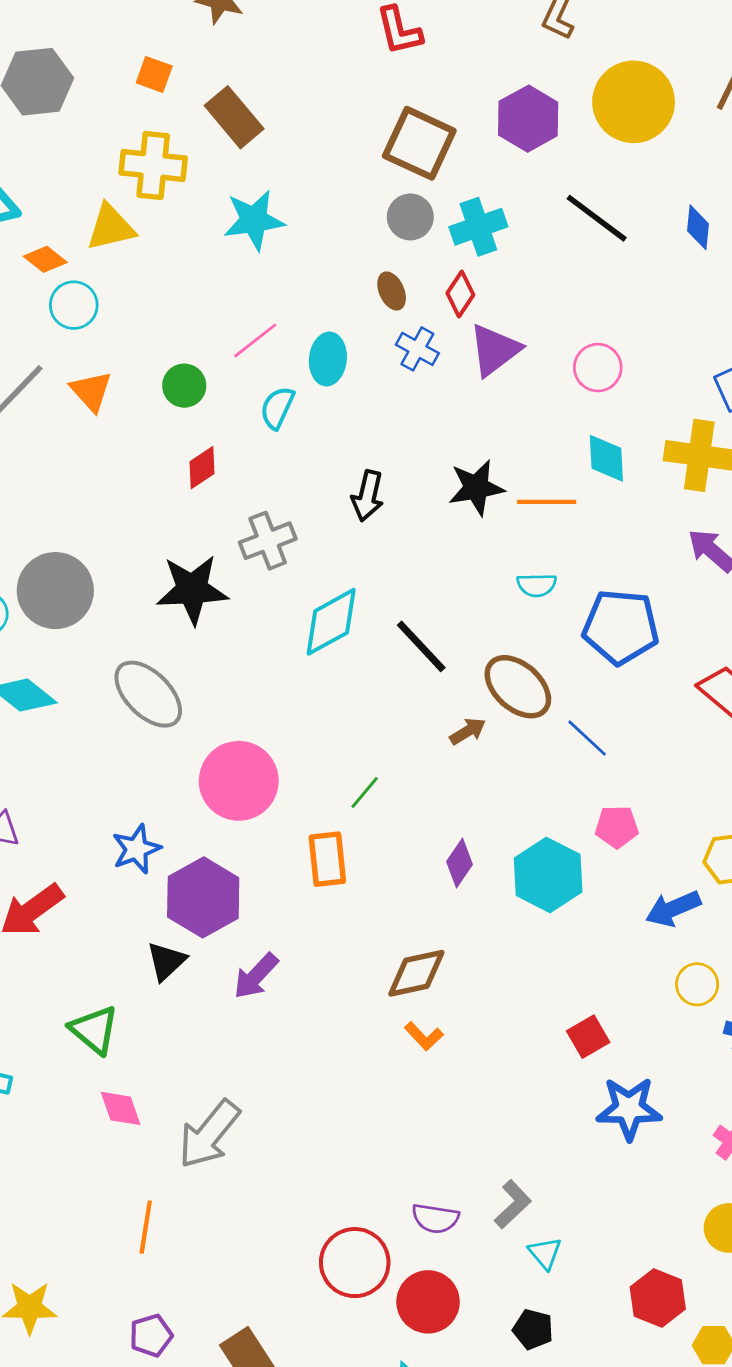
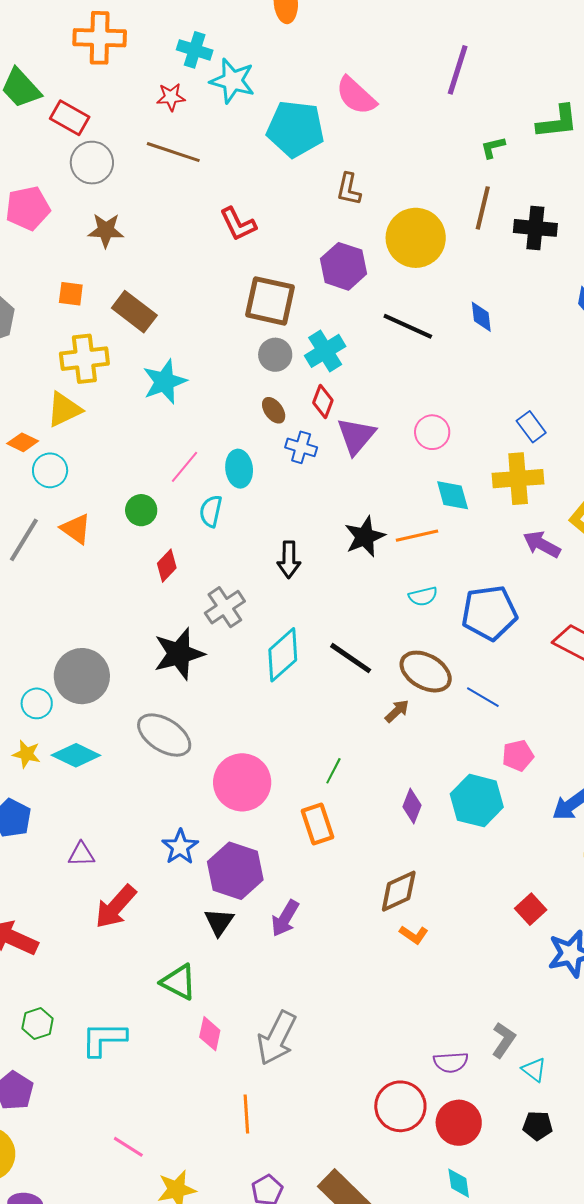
pink diamond: (121, 1108) -> (210, 1034), turned 44

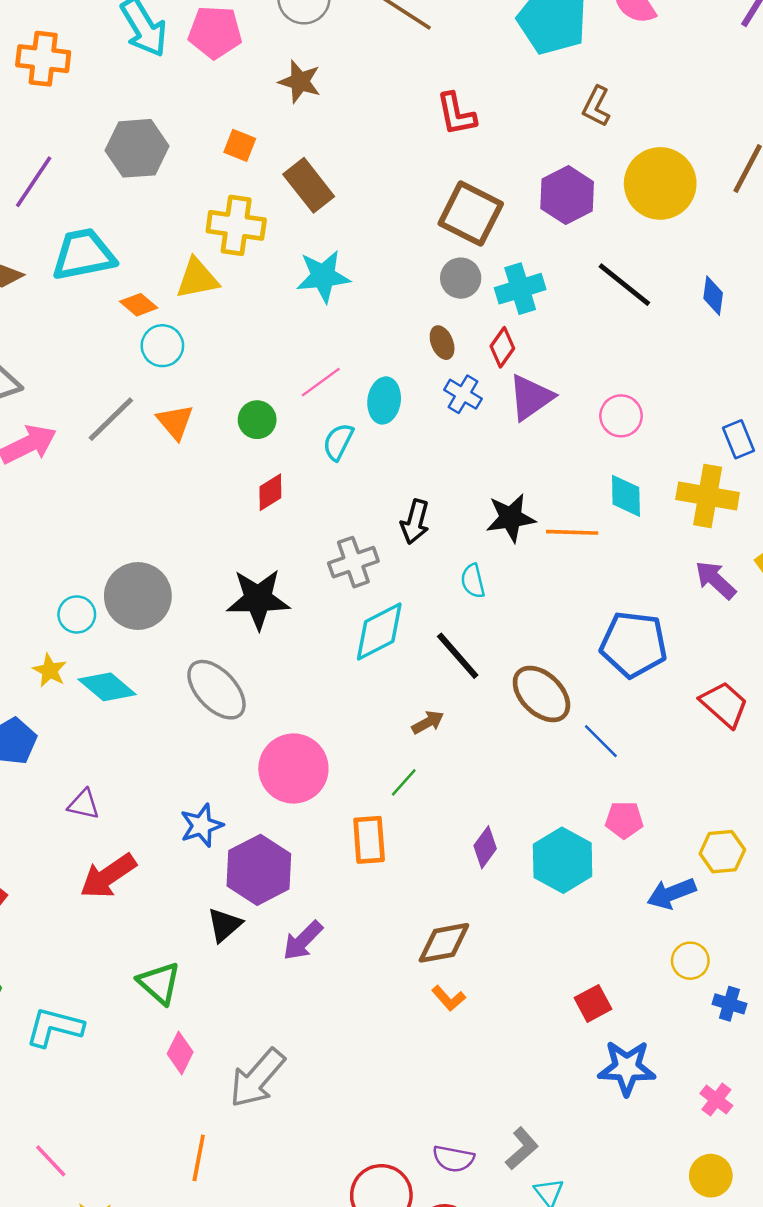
cyan semicircle: (423, 596) -> (473, 581), moved, turned 76
gray cross: (225, 607) -> (353, 562), moved
brown arrow: (397, 711) -> (428, 722), moved

